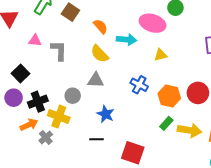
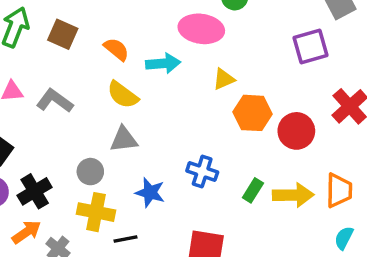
gray L-shape: (59, 50) -> (55, 101), turned -45
blue cross: (139, 85) -> (202, 172), moved
orange hexagon: (169, 96) -> (253, 113), moved
yellow cross: (59, 117) -> (96, 212), moved
black line: (97, 139) -> (125, 239), moved

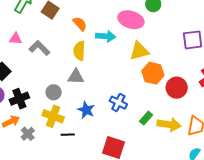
yellow triangle: (224, 79) -> (139, 51), size x1.5
yellow semicircle: (123, 95) -> (79, 51), turned 48

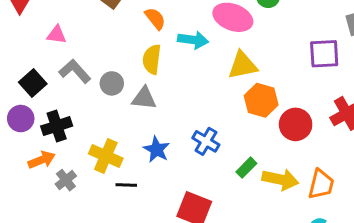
gray L-shape: (39, 48) -> (75, 71), moved
gray circle: (54, 92) -> (112, 83), moved

